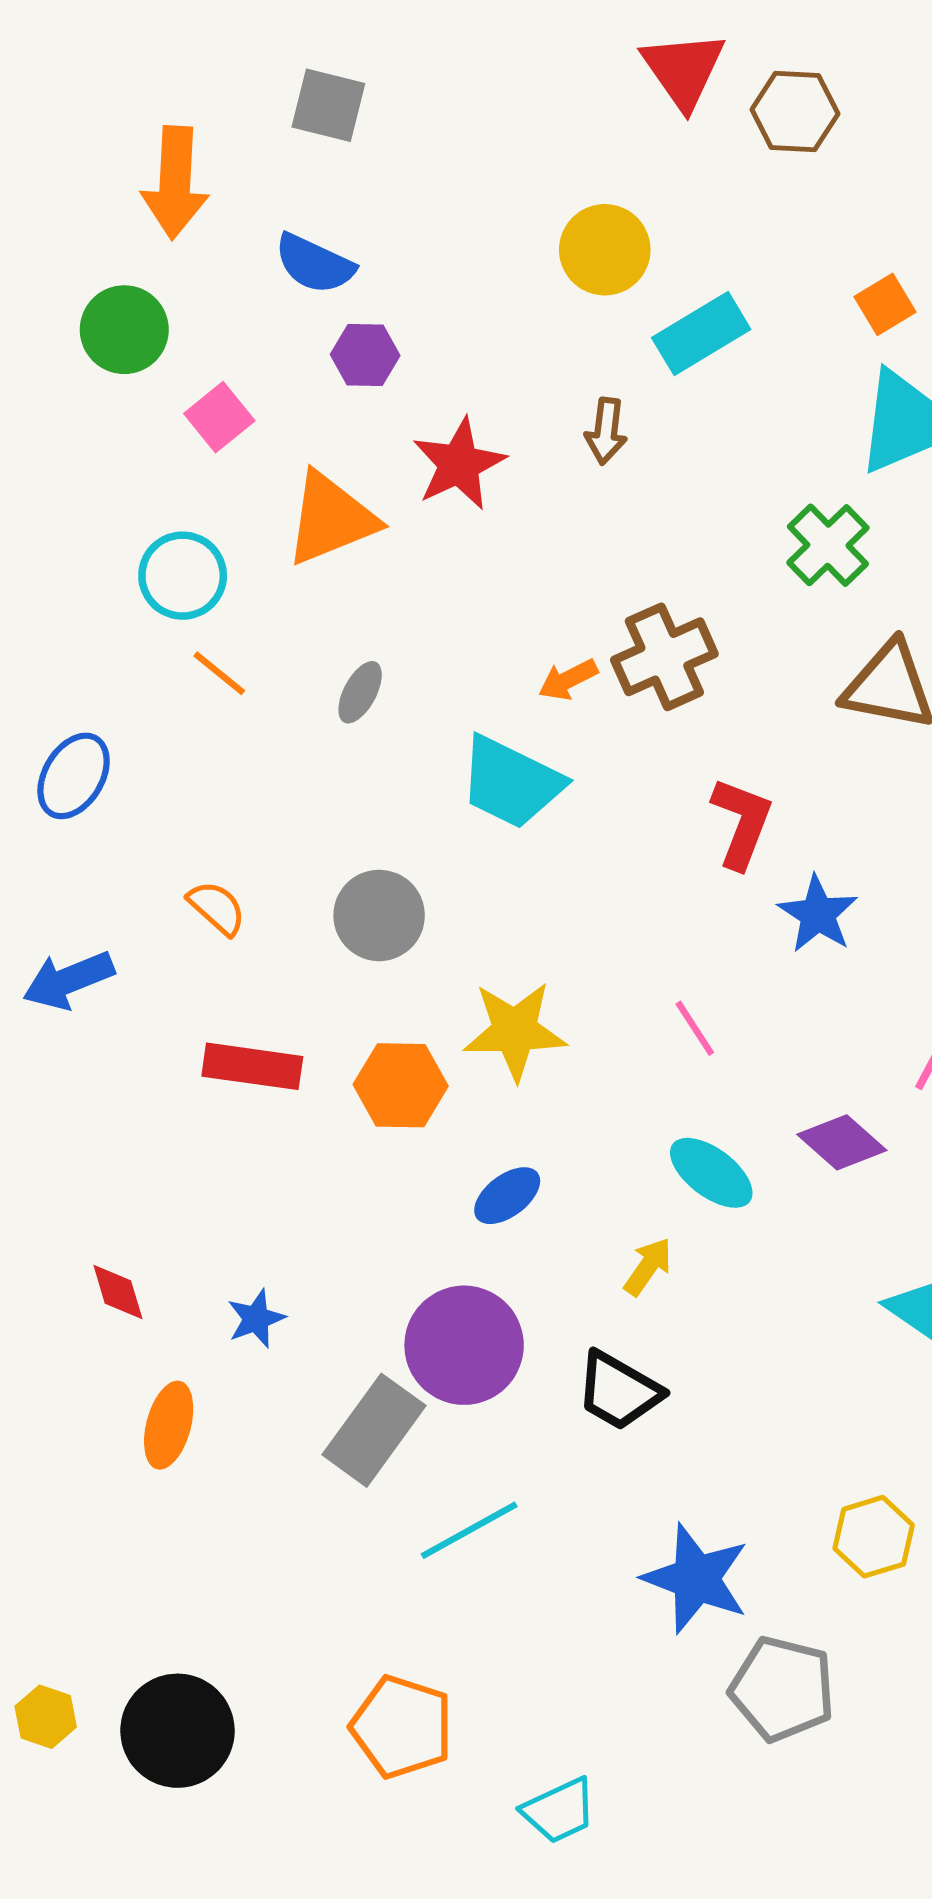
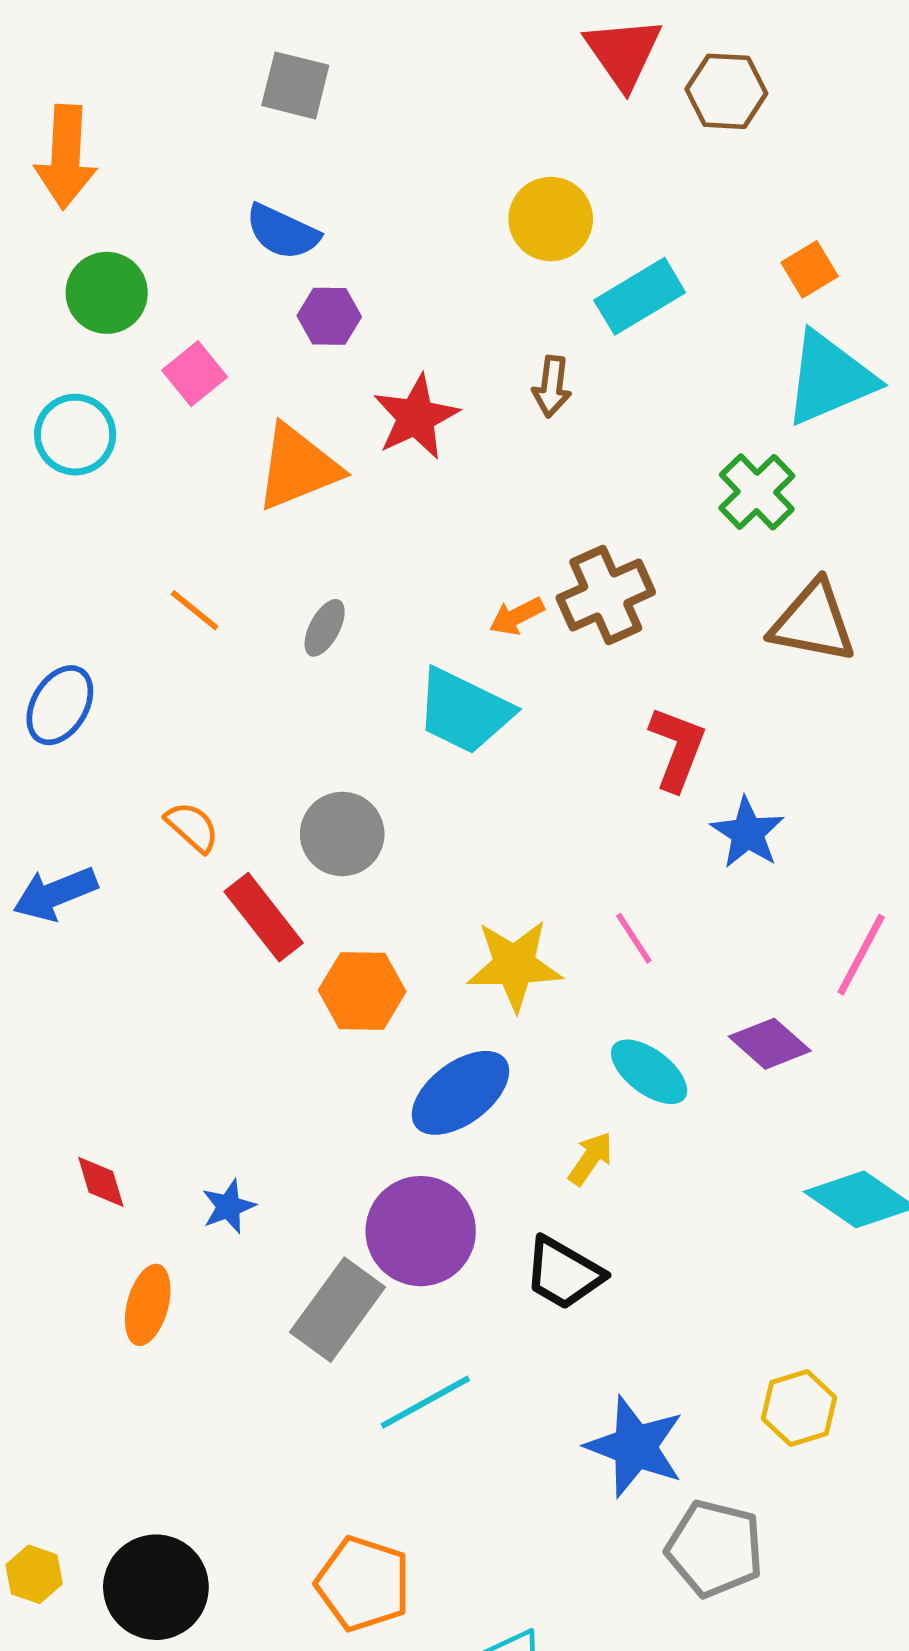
orange arrow: (175, 183) -> (66, 157), moved
cyan circle: (183, 576) -> (75, 435), moved
yellow star: (515, 1031) -> (514, 965), moved
red rectangle: (252, 1066) -> (264, 917), moved, turned 44
blue ellipse: (507, 1196) -> (460, 1093), size x1.6

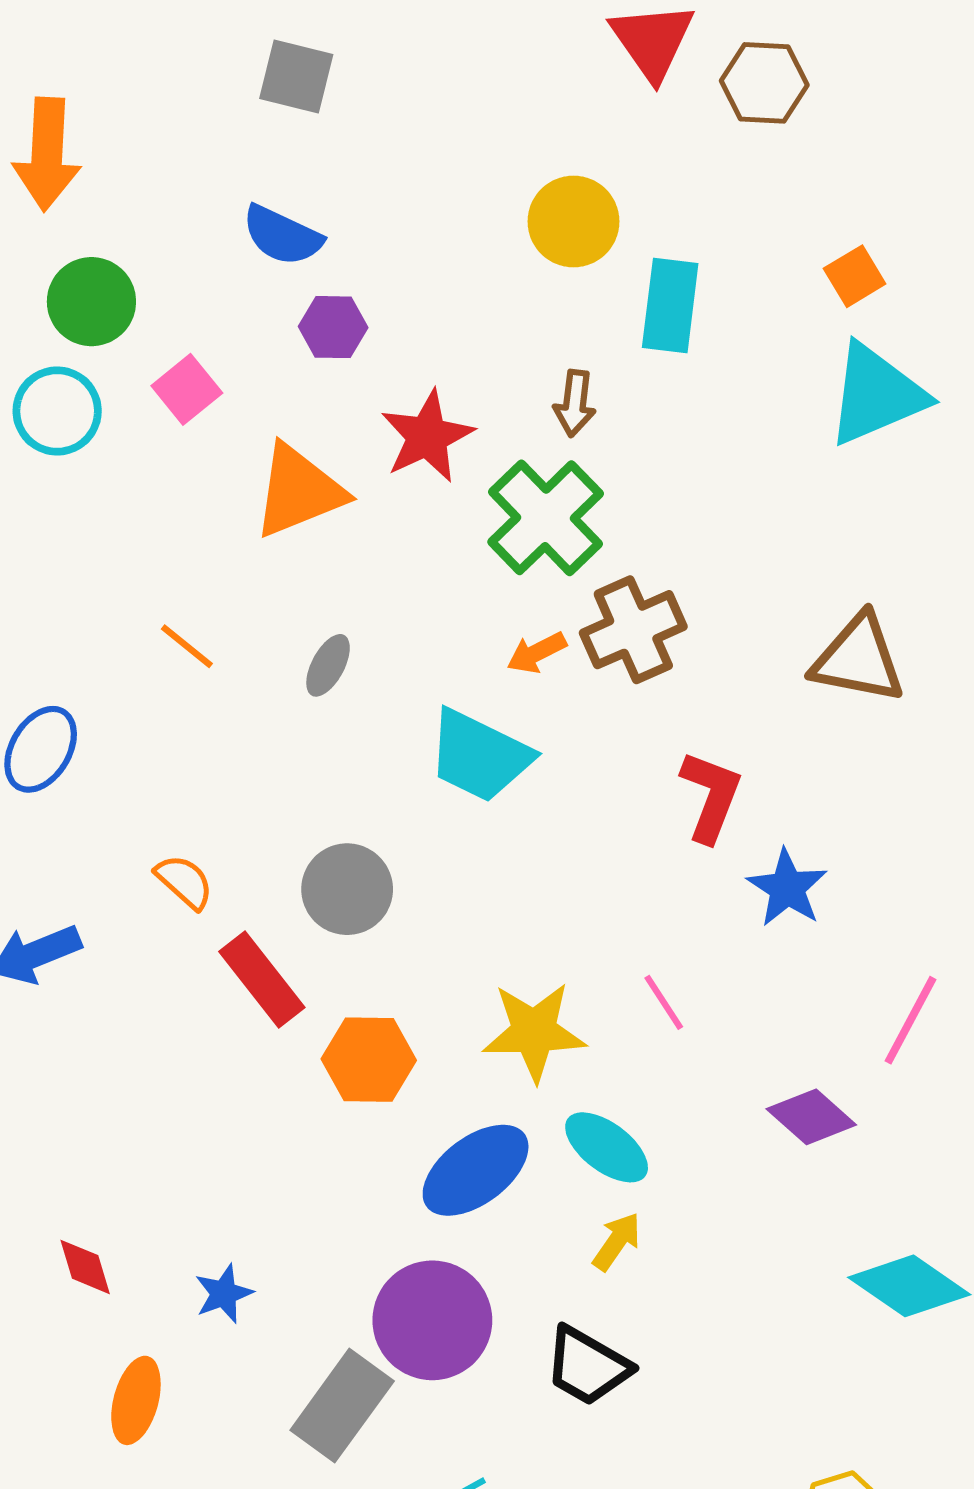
cyan rectangle: (640, 296) -> (670, 305), turned -52
cyan circle: (75, 435) -> (57, 411), moved
green cross: (757, 492) -> (546, 518), moved, size x1.4
cyan ellipse: (649, 1072) -> (607, 1147), moved

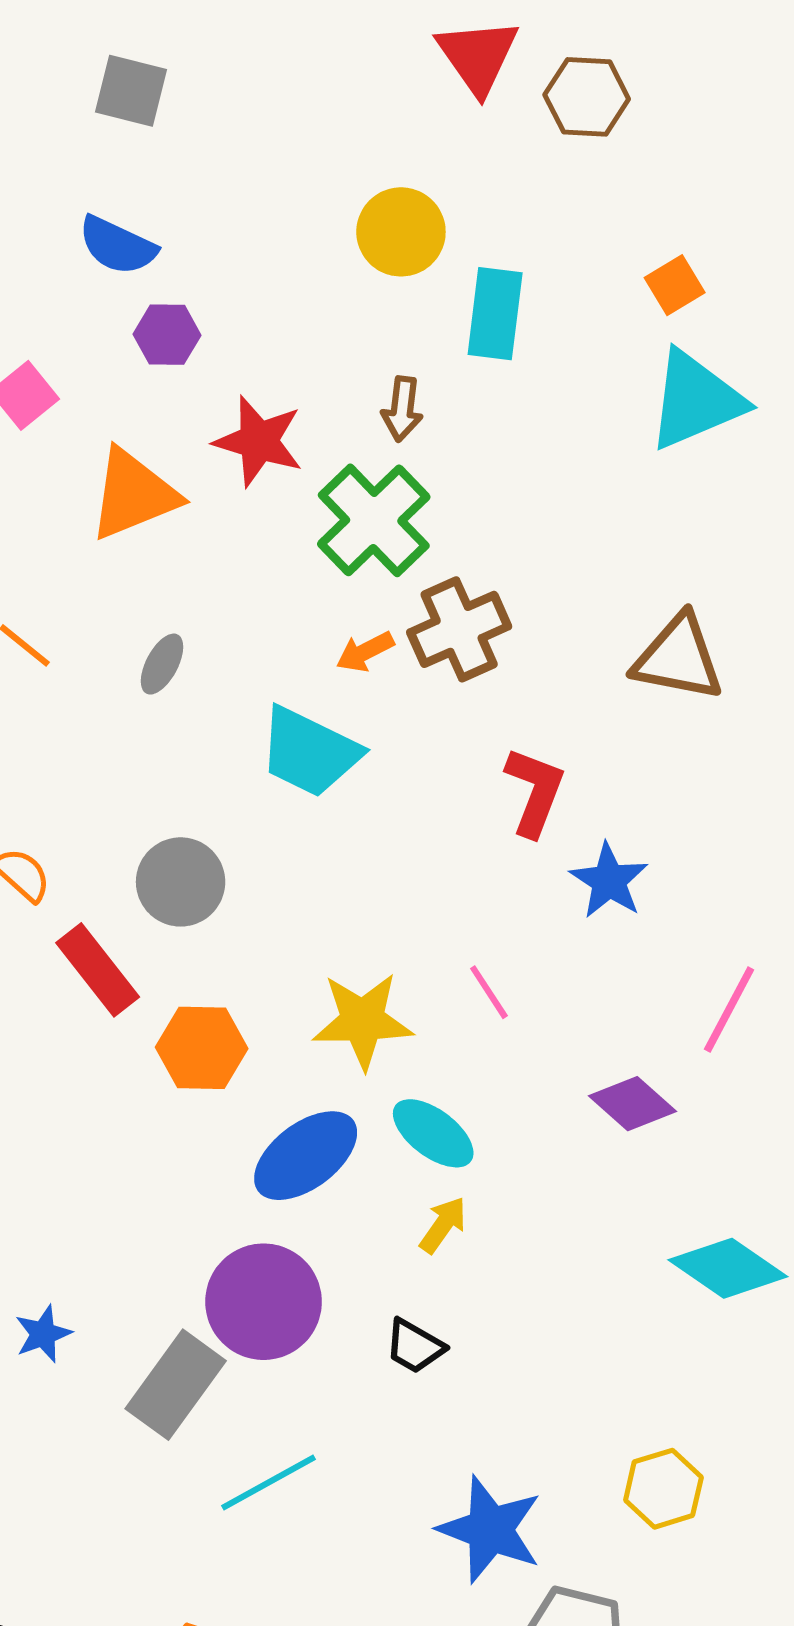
red star: (427, 436) -> (259, 441), turned -30
blue star: (224, 1294) -> (43, 1334), moved
black trapezoid: (587, 1366) -> (415, 1346), size x0.7

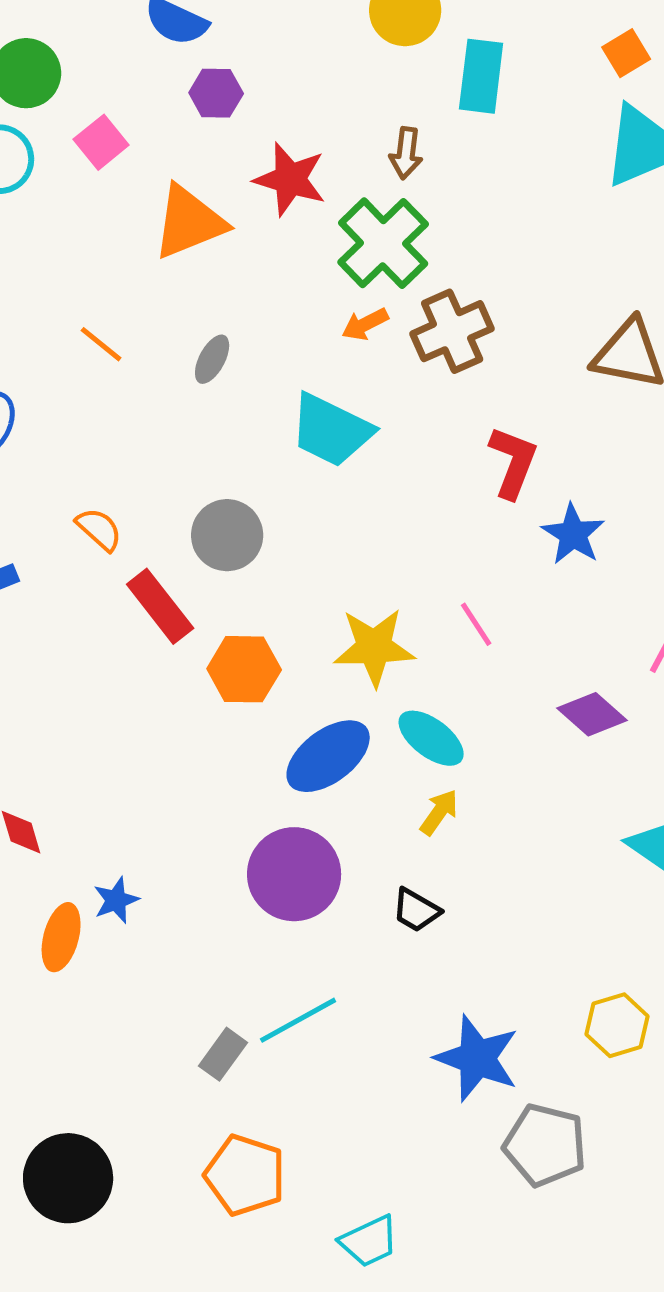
orange arrow: (365, 652) -> (365, 324), moved
gray rectangle: (176, 1385) -> (223, 1054), moved, size x0.6

